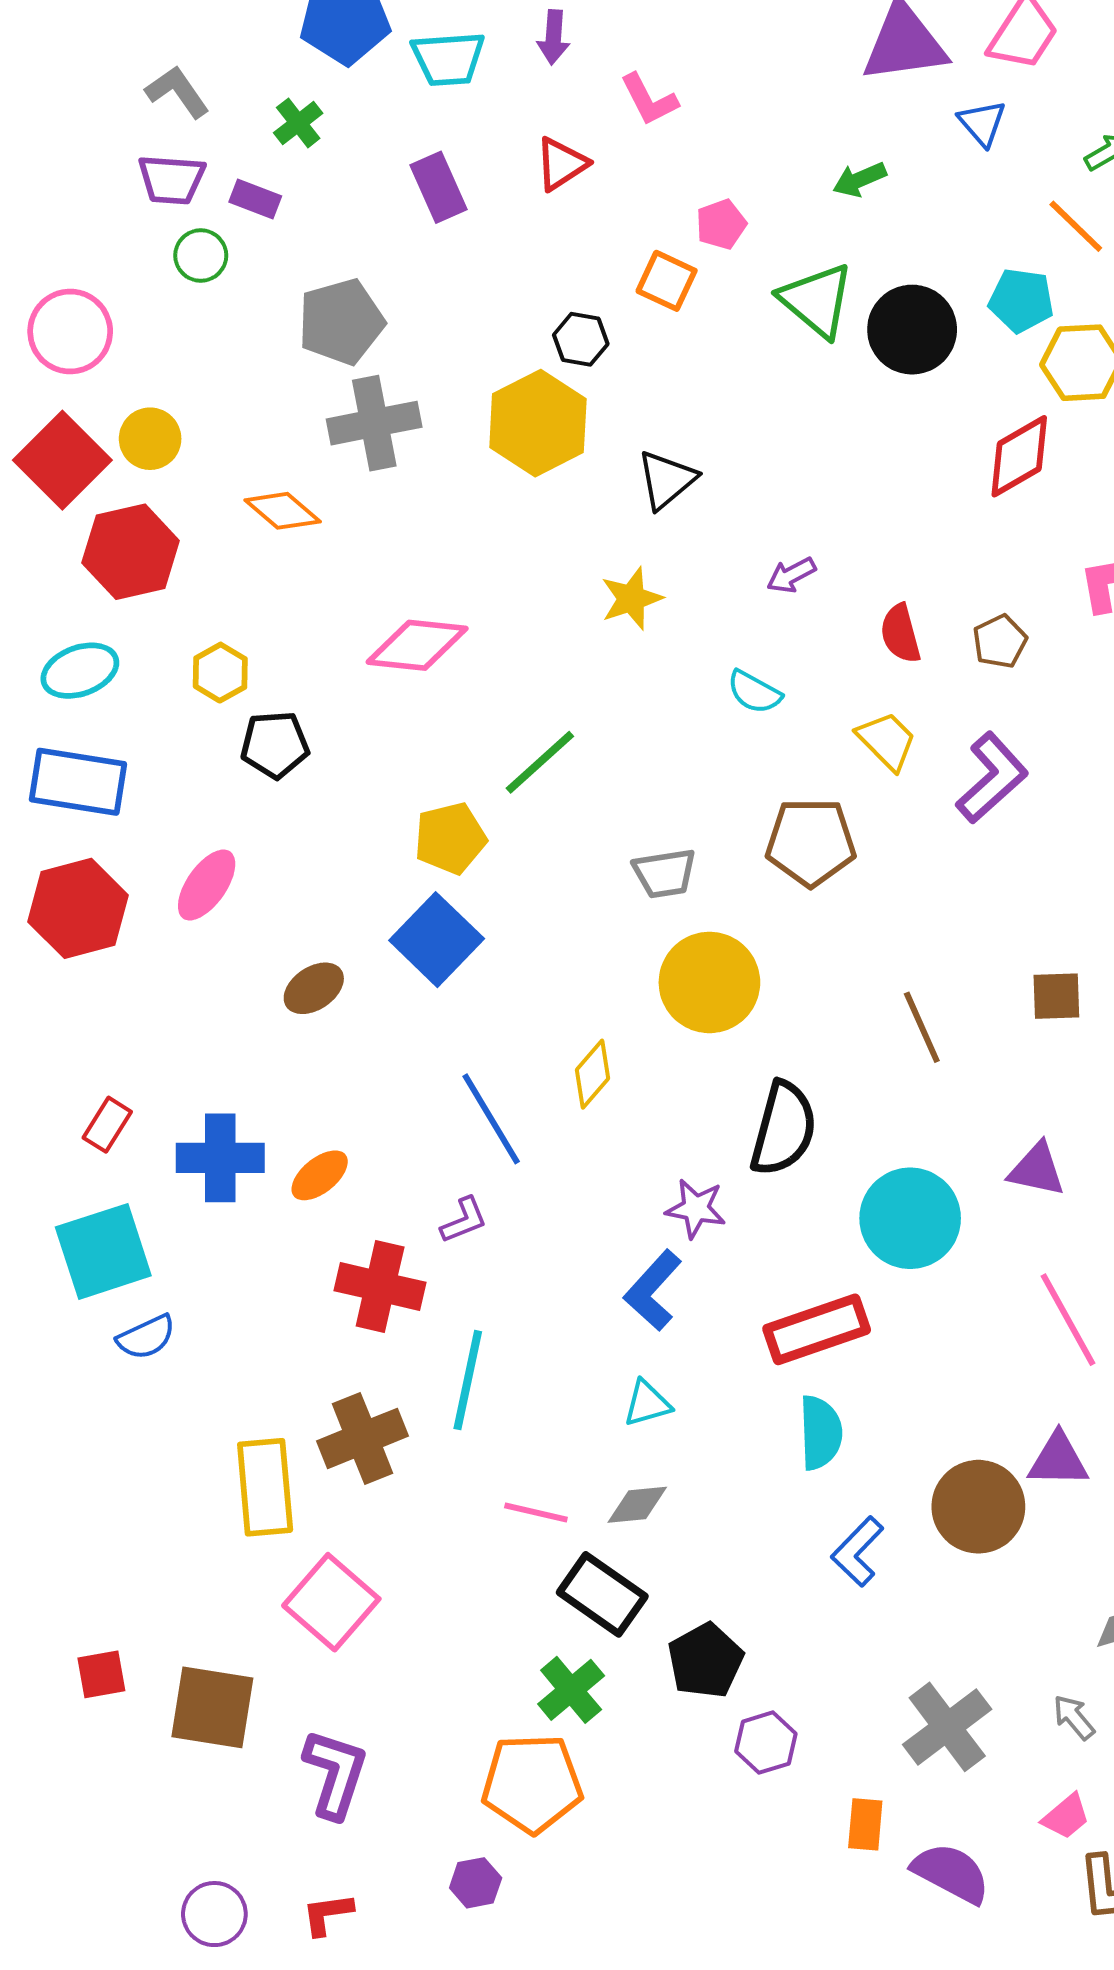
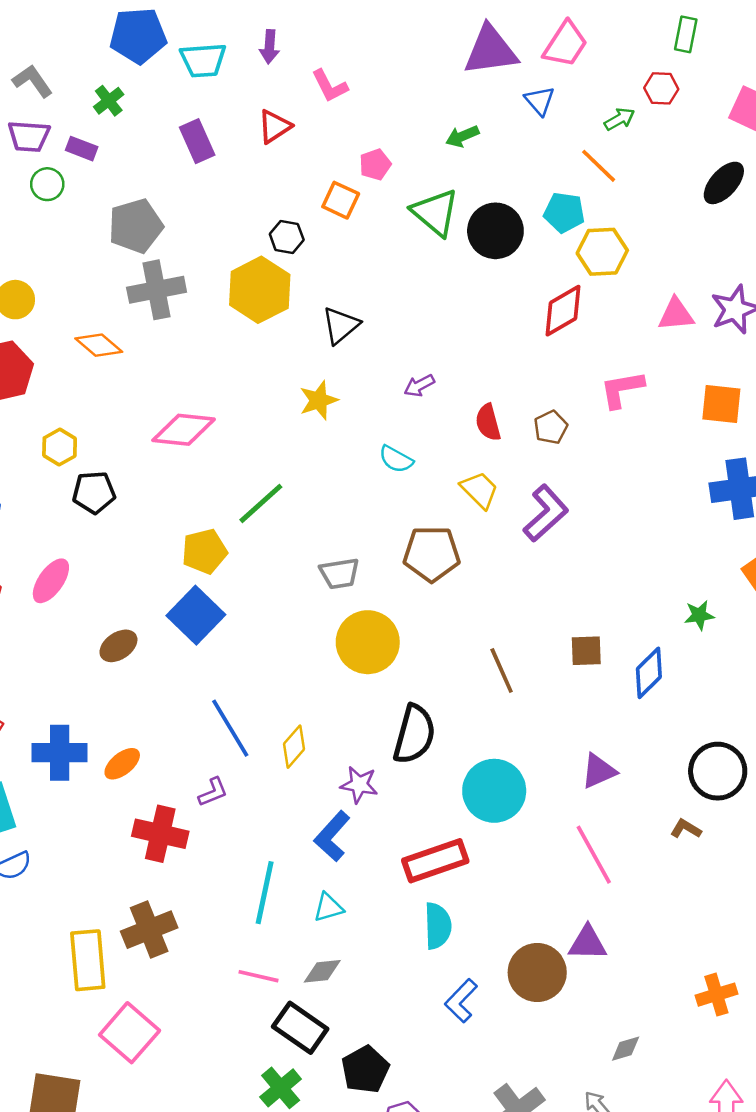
yellow diamond: (592, 1074) -> (294, 747), moved
purple triangle: (1037, 1170) -> (599, 771), moved, turned -36
cyan line: (468, 1380) -> (265, 893), moved

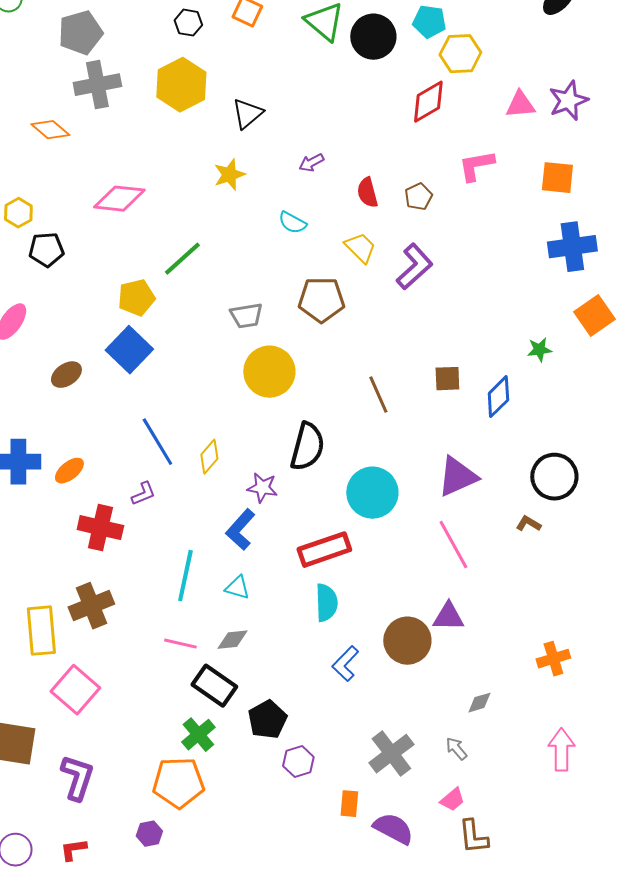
black hexagon: (287, 237) -> (188, 23), moved
purple triangle: (599, 771) -> (457, 477), size x1.4
cyan triangle: (328, 907) -> (237, 588), turned 32

